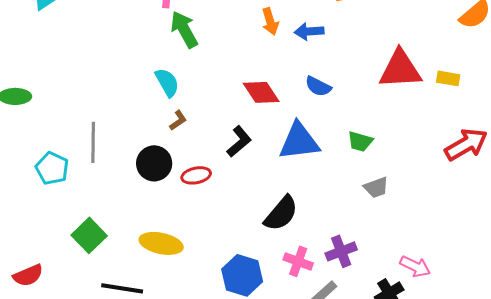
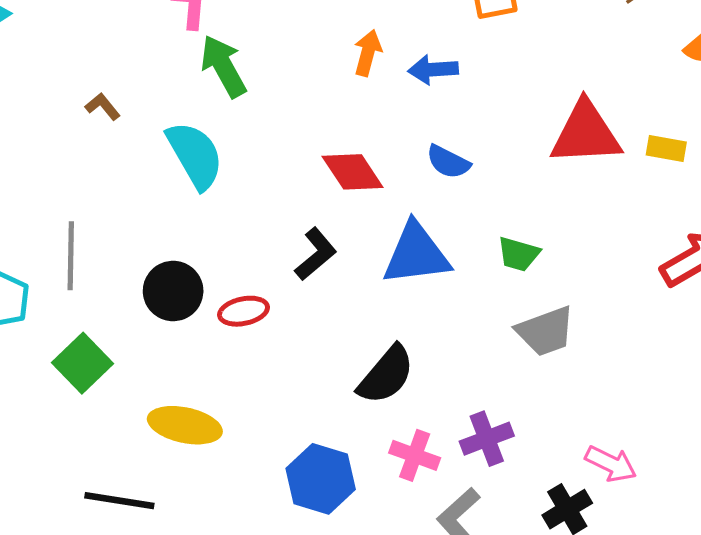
orange arrow: (270, 21) -> (368, 53), turned -148
cyan semicircle: (167, 82) -> (195, 155), size x1.4
brown L-shape: (178, 120) -> (103, 107), moved, turned -95
gray trapezoid: (376, 187) -> (545, 331), size x1.4
green square: (89, 235) -> (83, 363), moved

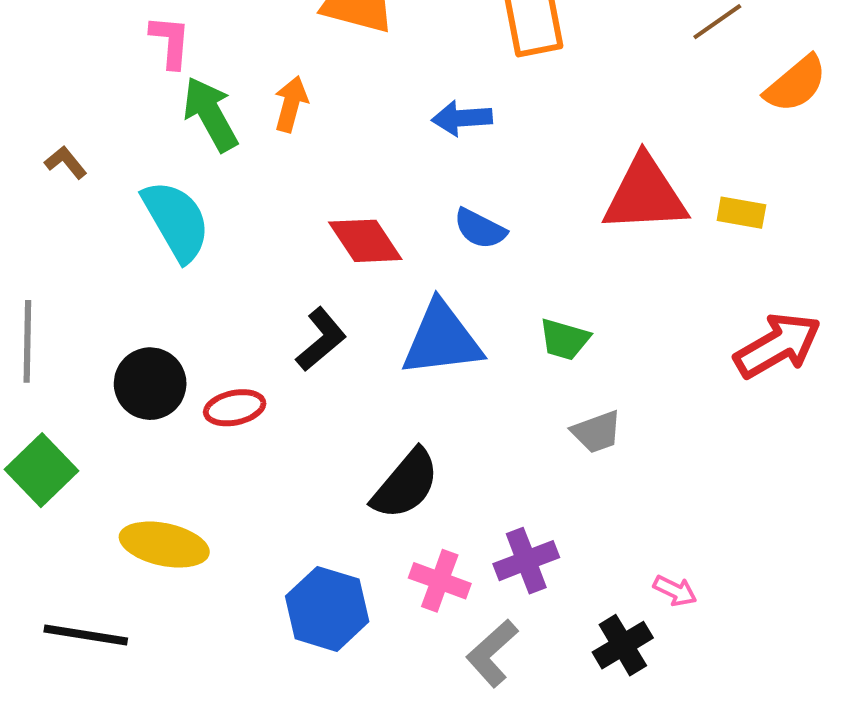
orange arrow: (368, 53) -> (291, 104), moved
gray trapezoid: (545, 331) -> (597, 432), size x0.7
pink arrow: (611, 464) -> (675, 591), size x0.7

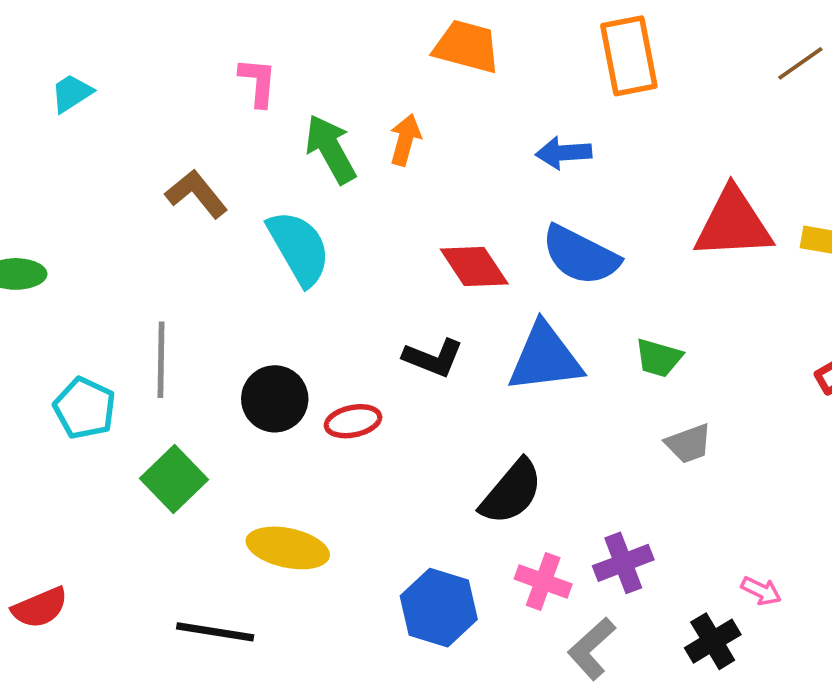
pink L-shape: (170, 42) -> (258, 82), moved
brown L-shape: (66, 162) -> (196, 194), size x1.6
blue semicircle: (480, 229) -> (580, 255), size x1.6
black L-shape: (321, 339) -> (433, 358), turned 62

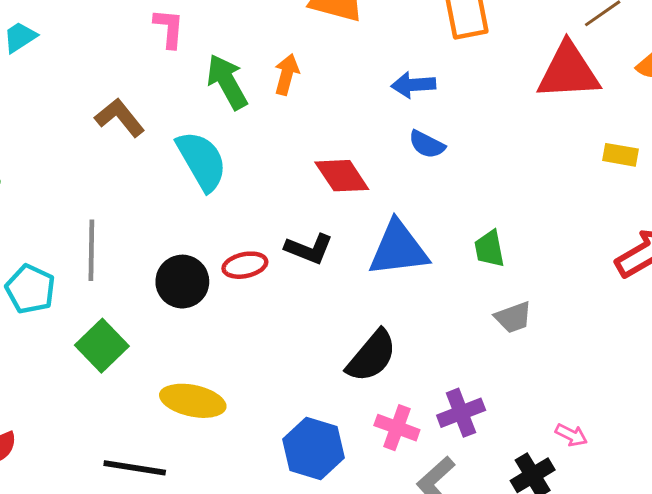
red triangle: (733, 224) -> (568, 71), moved
blue semicircle: (580, 255) -> (427, 144), moved, size x0.6
green trapezoid: (659, 358) -> (489, 249), turned 63
red ellipse: (353, 421) -> (245, 265), moved

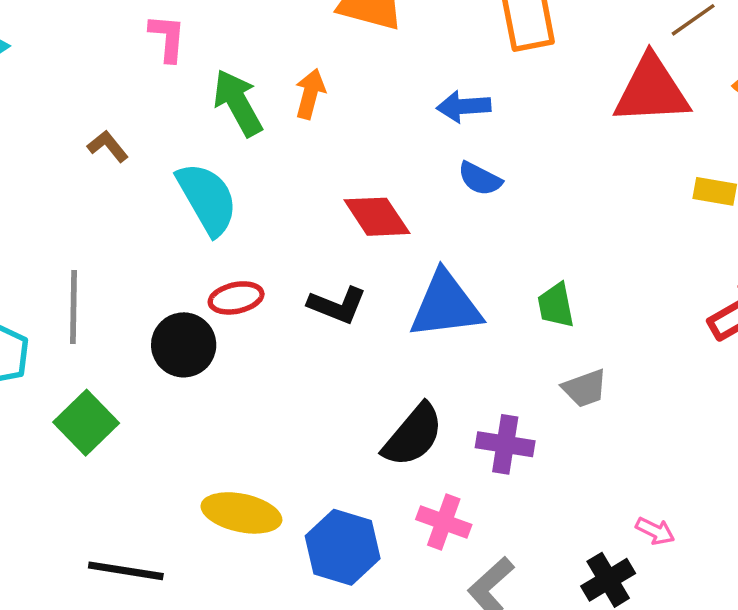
brown L-shape: (120, 118) -> (108, 146), size x0.7
red ellipse: (245, 265) -> (236, 298), moved
yellow ellipse: (193, 401) -> (241, 513), moved
purple cross: (461, 413) -> (505, 444), moved, turned 30

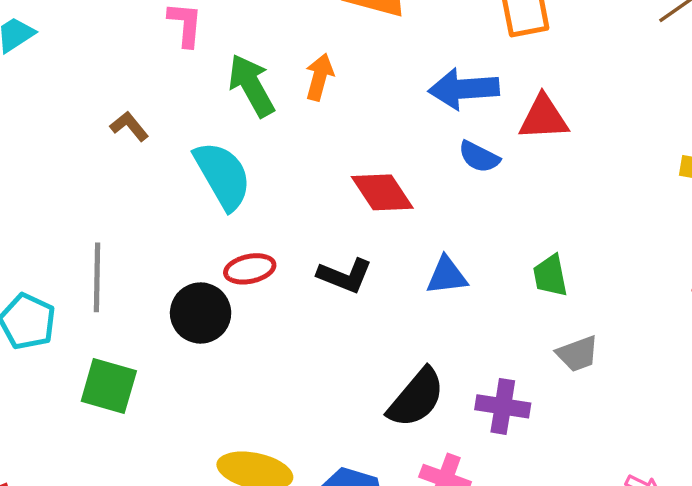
red triangle: (652, 90) -> (544, 118), moved, size x0.7
blue arrow: (464, 106) -> (464, 89), size x1.4
blue triangle: (446, 305) -> (447, 276), size x0.6
green square: (86, 423) -> (109, 386), turned -30

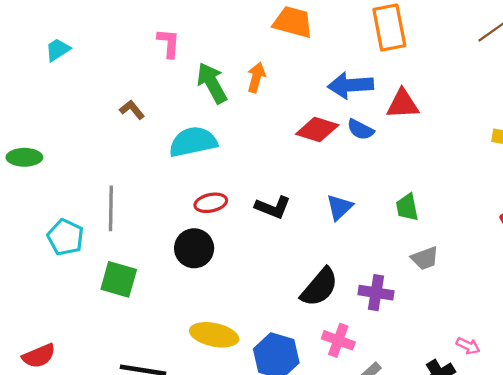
cyan semicircle: (223, 175) -> (193, 142), turned -72
red diamond: (382, 192) -> (317, 130), moved, turned -39
blue triangle: (447, 276) -> (339, 207), turned -36
black circle: (201, 313) -> (194, 248), moved

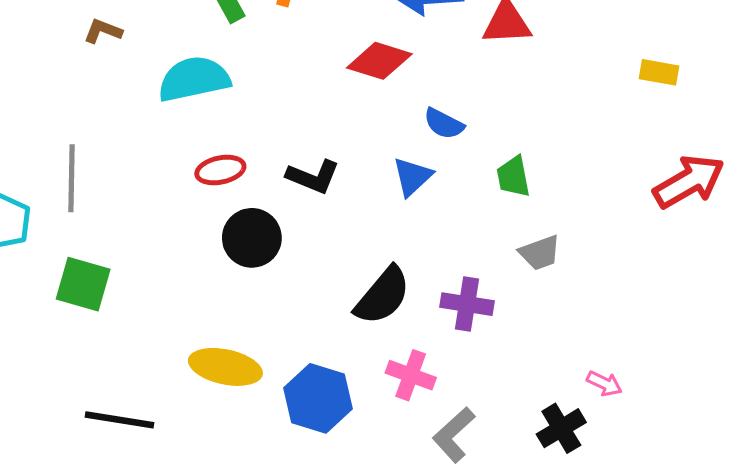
brown L-shape: (132, 110) -> (103, 31), turned -30
blue semicircle: (360, 130) -> (444, 124), moved
black circle: (194, 248) -> (252, 238), moved

